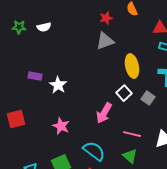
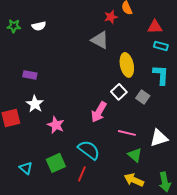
red star: (106, 18) -> (111, 17), moved
gray triangle: (105, 41) -> (100, 40), turned 48
white star: (58, 85) -> (35, 104), moved
green triangle: (130, 156) -> (135, 155), moved

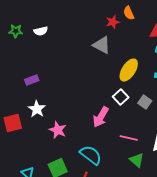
yellow ellipse: (127, 65) -> (129, 70), turned 45
purple rectangle: (30, 75) -> (32, 80), turned -32

